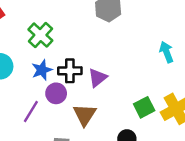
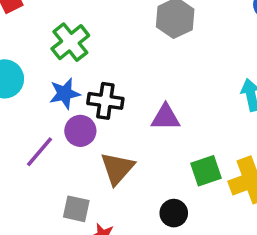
purple triangle: (97, 78) -> (166, 117), moved, turned 30

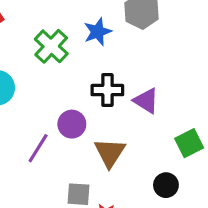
blue star: (65, 94) -> (98, 32), moved
black cross: (105, 101) -> (107, 90), moved
purple triangle: (166, 117) -> (146, 101), turned 40

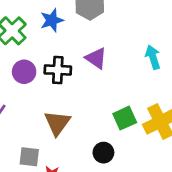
purple triangle: (146, 101) -> (96, 58), moved
purple circle: (72, 124) -> (24, 72), moved

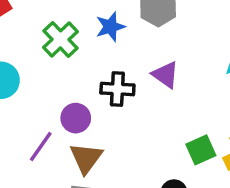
purple circle: (24, 72) -> (76, 118), moved
brown triangle: (57, 123) -> (86, 158), moved

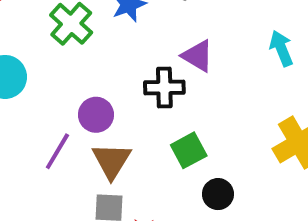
black cross: (117, 89) -> (164, 88), moved
green square: (201, 150) -> (189, 150), moved

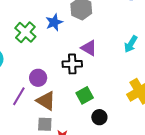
cyan arrow: (281, 48) -> (131, 44), turned -126
brown triangle: (112, 161) -> (46, 101), turned -30

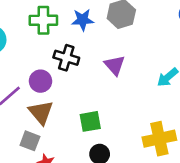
green cross: (25, 32) -> (43, 20), turned 30
black cross: (72, 64) -> (66, 58), moved

